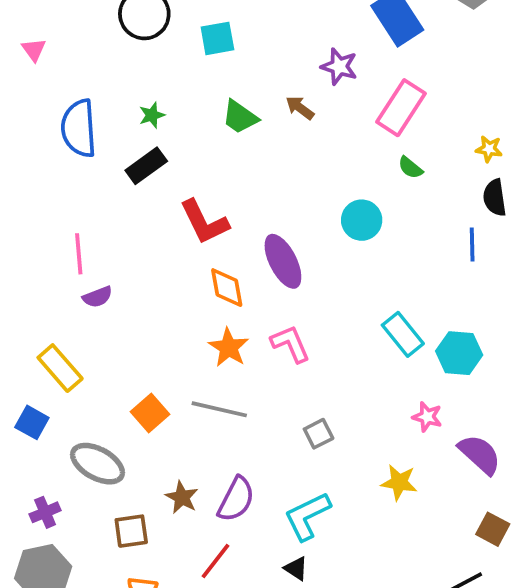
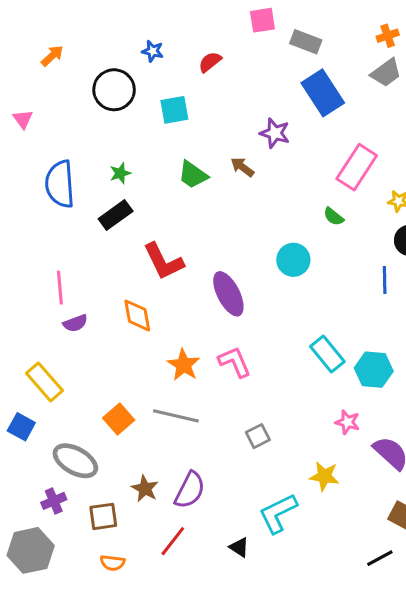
pink rectangle: (401, 108) -> (357, 167), moved
orange diamond: (227, 288) -> (137, 315), moved
purple cross: (45, 512) -> (54, 501), moved
cyan L-shape: (307, 516) -> (278, 513), moved

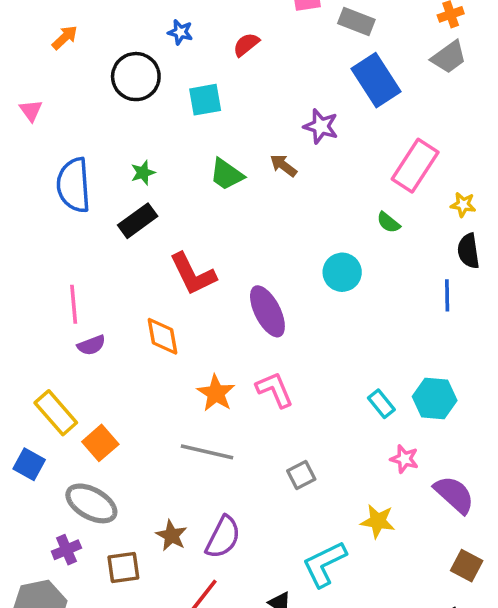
cyan rectangle: (327, 354) -> (381, 404), moved, size x0.7
orange square: (119, 419) -> (100, 443), moved

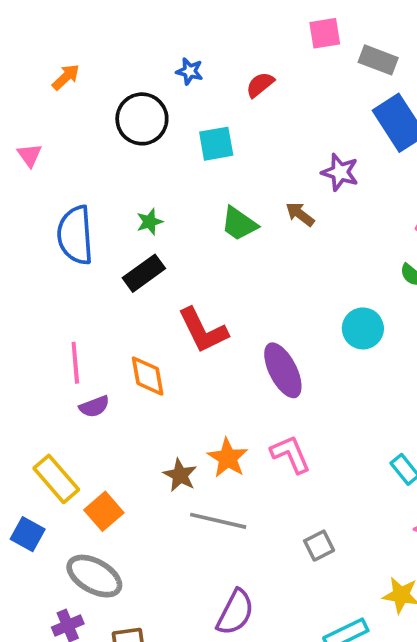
orange diamond: (163, 336) -> (148, 376), moved
brown star: (171, 535) -> (180, 475), moved

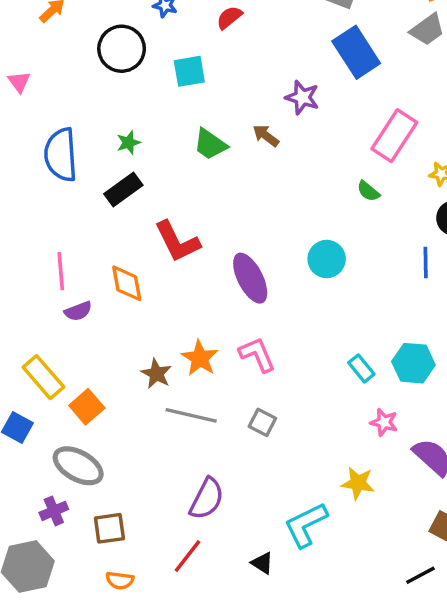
cyan circle: (363, 328) -> (327, 259), moved
gray square: (319, 546) -> (262, 422), moved, turned -36

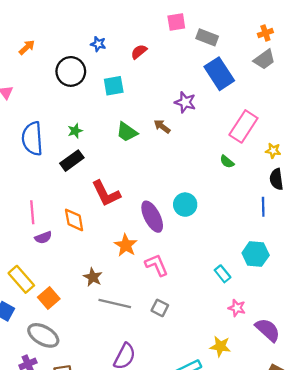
cyan circle: (327, 259) -> (185, 205), moved
orange star: (200, 358) -> (126, 245), moved
cyan hexagon: (413, 363) -> (256, 254), moved

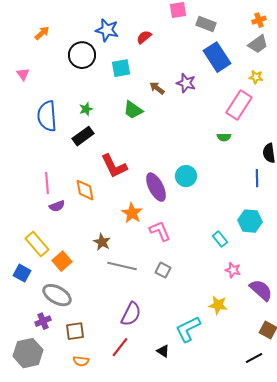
blue star: (98, 44) -> (107, 30), size x1.6
brown arrow: (162, 126) -> (157, 88), moved
yellow star: (273, 151) -> (256, 77), moved
green semicircle: (227, 162) -> (224, 137), turned -40

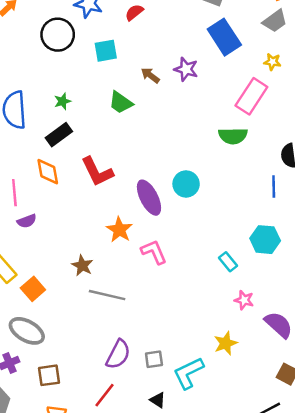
green semicircle: (224, 137) -> (233, 136), size x1.6
orange diamond: (85, 190) -> (48, 172), moved
gray square: (163, 270) -> (154, 359), moved, turned -35
yellow star: (218, 305) -> (226, 343), turned -30

